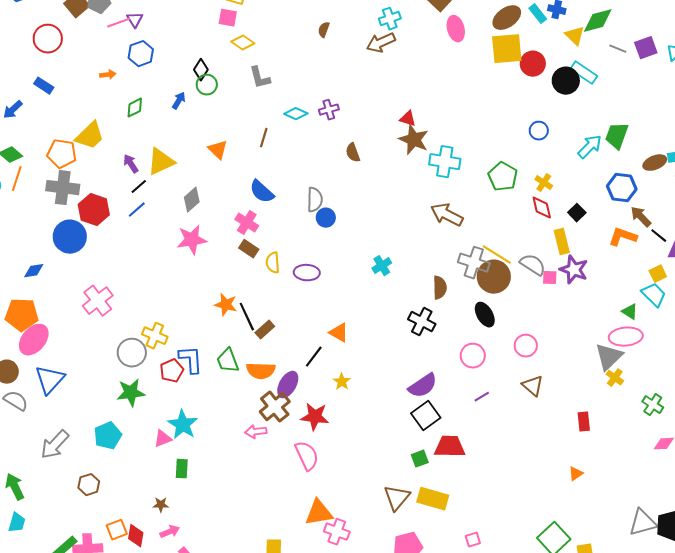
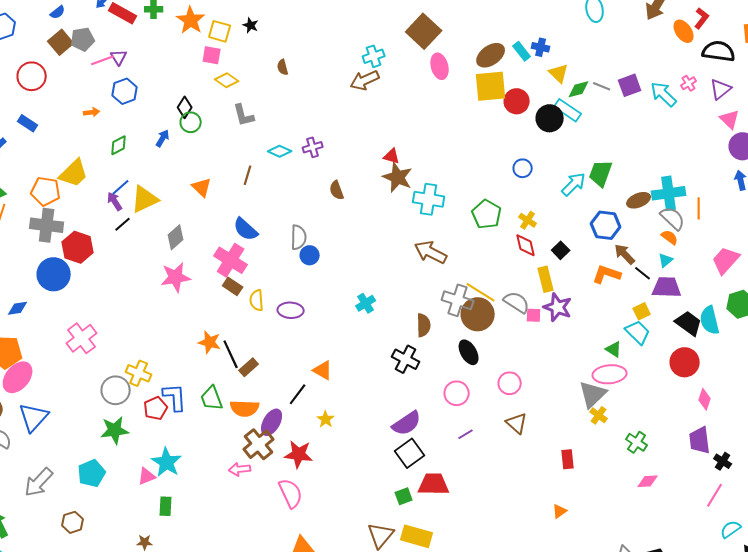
green diamond: (598, 21) -> (579, 89), moved, size x0.7
brown semicircle: (324, 30) -> (283, 67), moved, turned -35
blue line: (137, 210) -> (121, 187), moved
pink cross: (247, 223) -> (231, 260), size x1.4

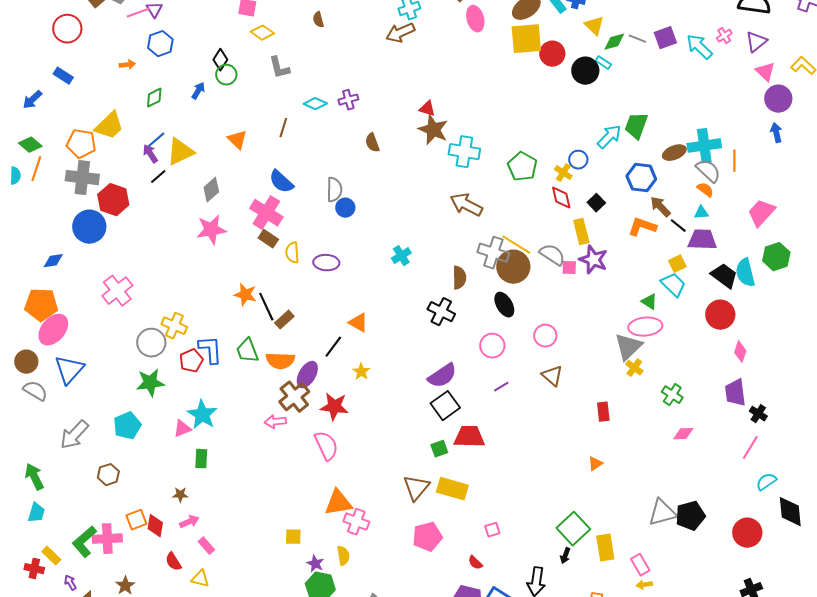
cyan rectangle: (568, 110) -> (603, 63), size x0.6
blue circle: (523, 168) -> (578, 160), moved
cyan triangle: (666, 260) -> (701, 213), turned 35

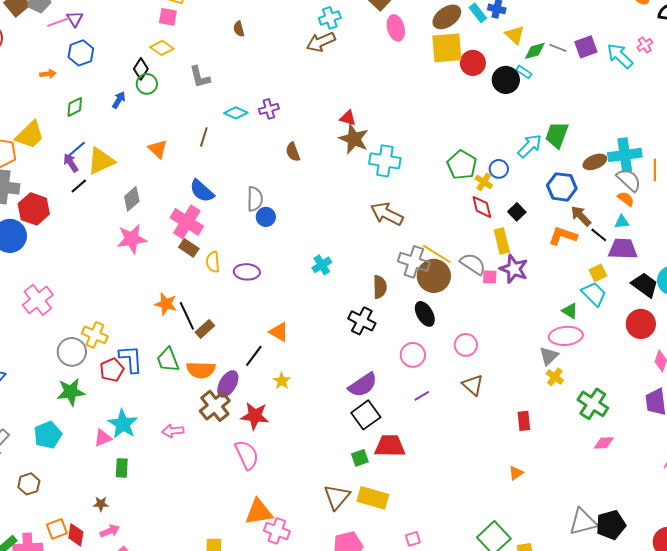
yellow diamond: (262, 33) -> (162, 48), moved
green pentagon: (522, 167) -> (462, 165), moved
gray triangle: (628, 347) -> (549, 356), size x0.7
green cross: (672, 395) -> (593, 404), size x1.4
pink arrow: (275, 422) -> (173, 431), moved

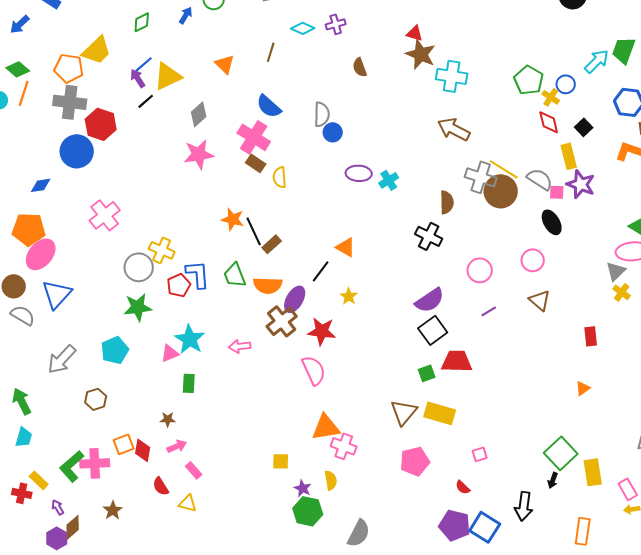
purple ellipse: (247, 272) -> (359, 173), moved
black ellipse: (425, 314) -> (552, 222), moved

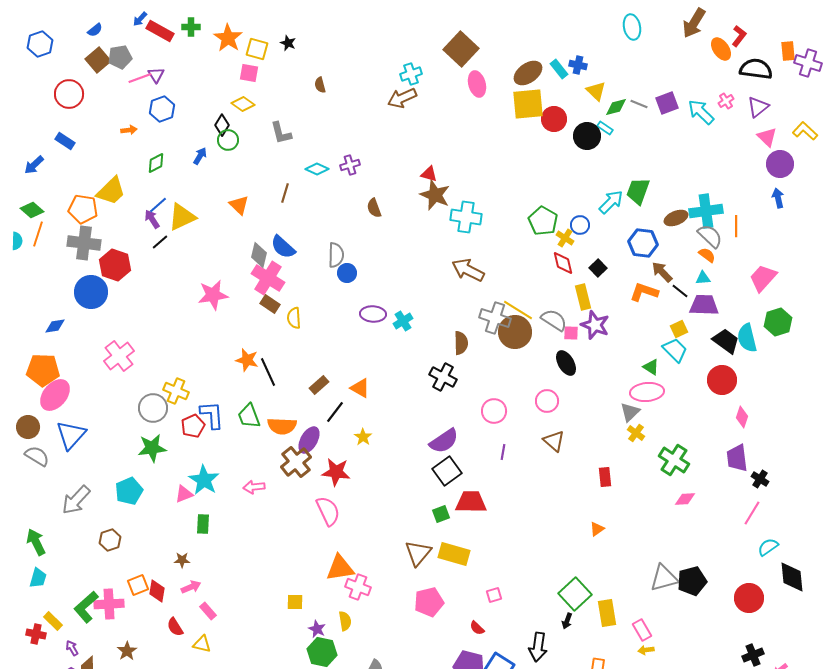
gray diamond: (199, 114) -> (259, 255), moved, turned -35
brown rectangle: (272, 244) -> (319, 385), moved
purple line: (489, 311) -> (503, 452), turned -49

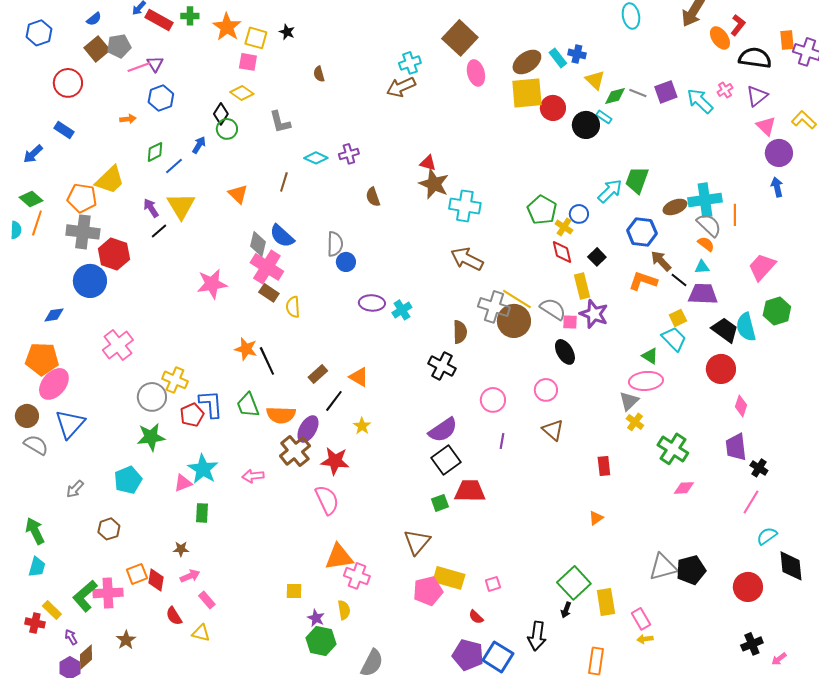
blue line: (158, 205) -> (174, 166), moved
yellow triangle: (182, 217) -> (181, 206), turned -36
gray arrow: (76, 500) -> (75, 489), size x0.6
yellow rectangle: (454, 554) -> (449, 578), moved

